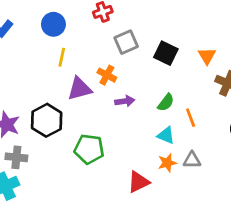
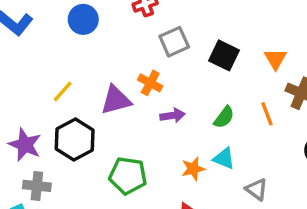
yellow line: (62, 57) -> (63, 91), moved, turned 30
orange line: (191, 118) -> (267, 114), moved
gray triangle: (192, 160) -> (257, 189), turned 36
orange star: (167, 163) -> (193, 169), moved

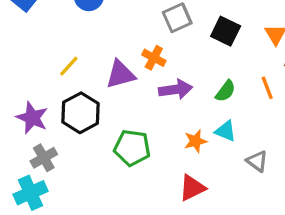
purple arrow: (172, 116) -> (176, 89), size x1.4
gray cross: (37, 186) -> (44, 158), turned -36

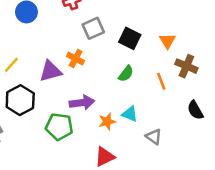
purple arrow: (176, 89) -> (82, 103), moved
green semicircle: (226, 91) -> (126, 74), moved

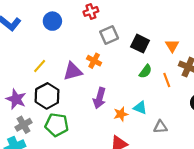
green semicircle: (126, 74) -> (145, 71), moved
purple arrow: (82, 103) -> (99, 98), turned 114
green pentagon: (59, 127) -> (57, 125), moved
gray triangle: (154, 137) -> (160, 127), turned -40

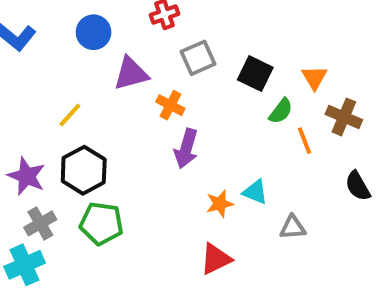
purple triangle: (73, 71) -> (131, 74), moved
green semicircle: (145, 71) -> (281, 111), moved
purple arrow: (99, 98) -> (186, 149), moved

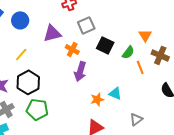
blue circle: (94, 32) -> (20, 20), moved
black square: (255, 74) -> (105, 45), moved
gray triangle: (293, 227) -> (136, 119), moved, turned -32

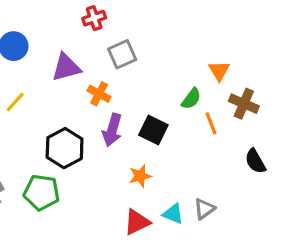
black square: (105, 45) -> (153, 130), moved
black hexagon: (28, 82) -> (65, 148), moved
cyan triangle: (115, 93) -> (173, 214), moved

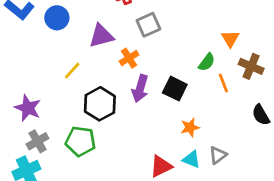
orange cross: (99, 94) -> (129, 58), turned 30
yellow line: (15, 102) -> (72, 71), moved
orange star: (140, 176) -> (190, 127), moved

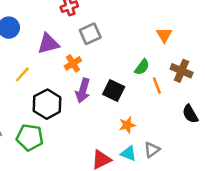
orange triangle: (230, 39) -> (164, 35), moved

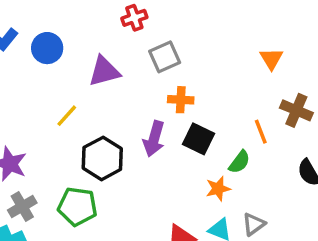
orange cross: (73, 63) -> (181, 100), moved, turned 35
green semicircle: (142, 67) -> (239, 162), moved

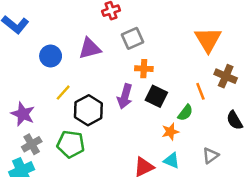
blue circle: (47, 48) -> (51, 56), moved
orange triangle: (271, 59) -> (208, 40), size x1.6
yellow line: (67, 116) -> (63, 93), moved
gray triangle: (254, 224) -> (211, 156), moved

